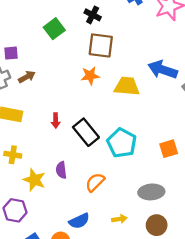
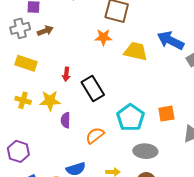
cyan pentagon: (122, 143) -> (130, 118), moved
yellow star: (34, 180) -> (50, 101), moved, turned -30

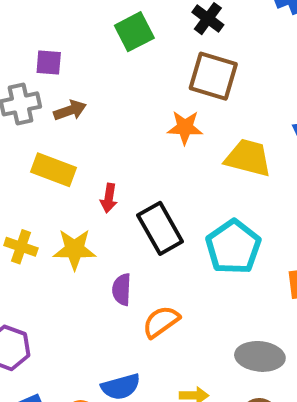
yellow rectangle: (26, 63) -> (54, 170), moved
cyan pentagon: (130, 118) -> (233, 247), moved
purple semicircle: (66, 120) -> (122, 290), moved

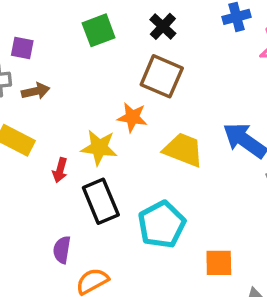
yellow star: (75, 249) -> (99, 148), moved

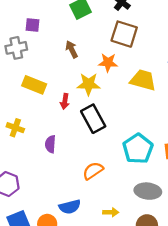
brown arrow: (36, 91) -> (72, 49), moved, turned -98
cyan pentagon: (162, 225) -> (138, 149), moved
purple semicircle: (62, 250) -> (50, 144), moved

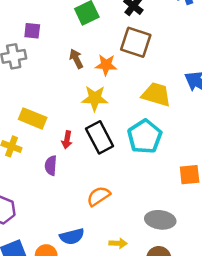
orange star: (108, 62) -> (106, 65), moved
yellow rectangle: (34, 85) -> (33, 118), moved
red arrow: (65, 101) -> (67, 140), moved
cyan pentagon: (138, 149) -> (145, 137), moved

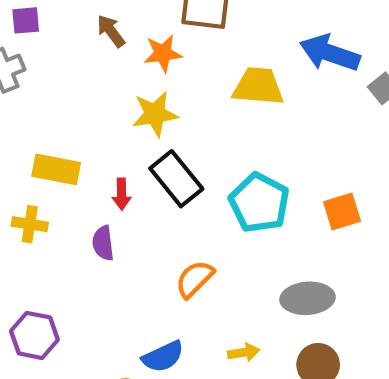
brown arrow: (76, 59) -> (111, 31), moved
cyan pentagon: (145, 137) -> (259, 203), moved

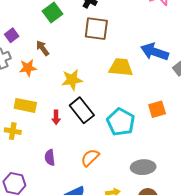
purple square: (26, 20) -> (12, 35), turned -32
brown arrow: (111, 31) -> (42, 48), moved
orange star: (163, 53) -> (28, 68), moved
orange square: (342, 211) -> (157, 109), moved
purple semicircle: (103, 243) -> (50, 157), moved

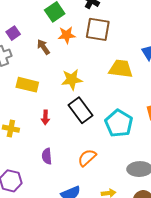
orange star: (28, 68) -> (67, 35), moved
yellow rectangle: (25, 105) -> (27, 85), moved
red arrow: (56, 117) -> (45, 117), moved

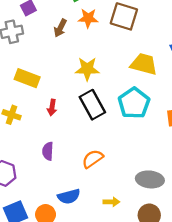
brown arrow: (43, 47) -> (60, 28), turned -126
yellow rectangle: (27, 85) -> (27, 78), moved
cyan pentagon: (119, 123) -> (134, 103), moved

